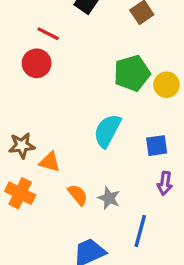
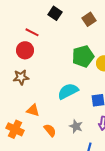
cyan semicircle: (107, 131) -> (68, 91), turned 35
brown star: (22, 146) -> (21, 77), moved
gray star: (109, 198) -> (76, 126), moved

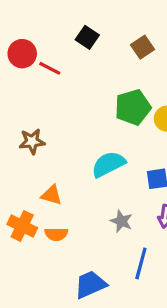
red circle: (25, 50) -> (22, 54), moved
orange semicircle: (50, 130) -> (56, 234), moved, turned 128

